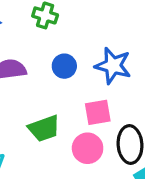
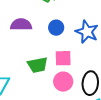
pink square: (98, 112) -> (63, 58), moved

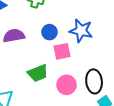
pink square: (63, 58) -> (62, 51), moved

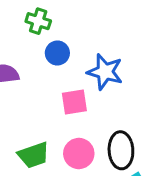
blue circle: (50, 32) -> (57, 53), moved
green trapezoid: (38, 73) -> (34, 155), moved

